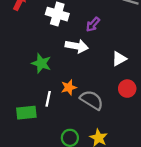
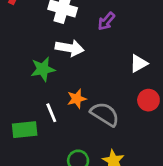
white arrow: (77, 46) -> (70, 48), moved
green star: (41, 63) -> (43, 69), turned -30
white line: (48, 99) -> (51, 113), turned -35

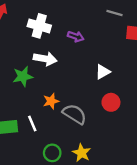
purple arrow: (106, 21) -> (76, 36), turned -112
white line: (51, 113) -> (32, 123), moved

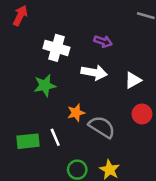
white cross: (39, 26) -> (56, 48), moved
white arrow: (45, 59) -> (94, 73), moved

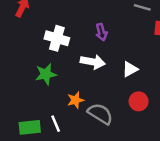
purple arrow: (103, 41) -> (101, 32), turned 56

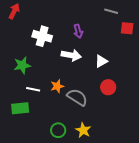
green star: (46, 74) -> (22, 65), moved
white line: (56, 124) -> (33, 89), moved, turned -56

